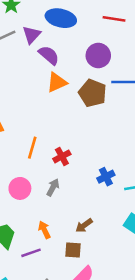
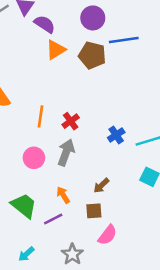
gray arrow: (53, 187) -> (66, 152), size x1.5

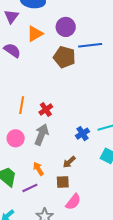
purple semicircle: (45, 24) -> (12, 50), moved
orange triangle: (56, 50) -> (35, 34), moved
blue cross: (116, 135) -> (82, 134), moved

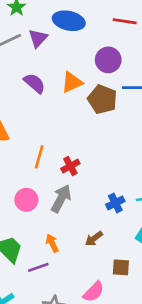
orange triangle: (35, 34) -> (72, 82), moved
brown square: (63, 182) -> (121, 267), moved

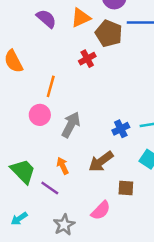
red cross: (70, 166) -> (87, 59), moved
pink circle: (26, 200) -> (40, 115), moved
brown arrow: (94, 239) -> (101, 161), size x1.5
purple line: (38, 267) -> (50, 188), turned 54

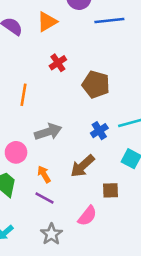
brown pentagon: (109, 33) -> (96, 84), moved
pink circle: (40, 115) -> (16, 152), moved
gray arrow: (71, 125) -> (48, 132), turned 50
purple line: (50, 188) -> (44, 198), moved

